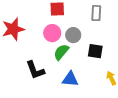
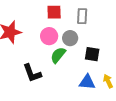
gray rectangle: (96, 13) -> (82, 16), moved
blue triangle: (70, 79) -> (87, 82), moved

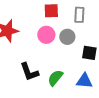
green semicircle: (58, 55) -> (55, 78), moved

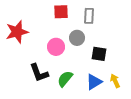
pink circle: (46, 35) -> (56, 47), moved
blue triangle: (84, 81) -> (94, 82), turned -36

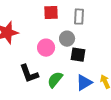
black square: (99, 54) -> (78, 55), moved

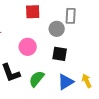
gray rectangle: (79, 17) -> (71, 16), moved
gray circle: (67, 39) -> (57, 29), moved

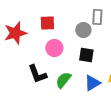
red square: (33, 12) -> (47, 23), moved

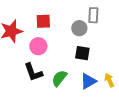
pink circle: (54, 48) -> (38, 46), moved

